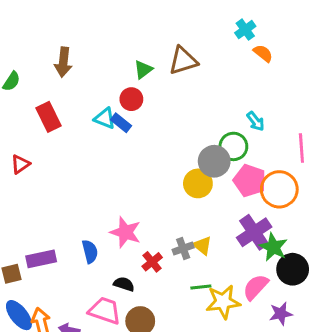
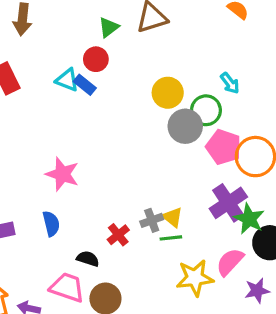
yellow circle: (198, 183) -> (168, 93), moved
pink star: (125, 232) -> (62, 174), moved
green line: (201, 287) -> (171, 238), moved

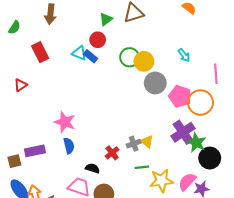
green circle: (206, 110) -> (130, 57), moved
pink star: (62, 174) -> (65, 122), moved
green line: (171, 238) -> (142, 167), moved
pink semicircle: (230, 262) -> (187, 182), moved

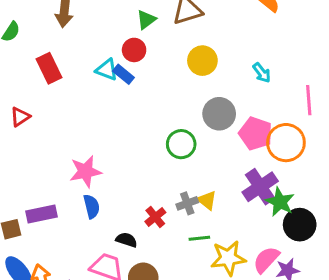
green circle: (130, 57) -> (181, 144), moved
yellow circle: (144, 61) -> (202, 61), moved
pink star: (65, 122) -> (85, 171), turned -30

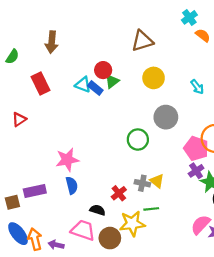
green triangle: (146, 20) -> (112, 81), moved
pink pentagon: (256, 133) -> (196, 148), moved
purple cross: (260, 187) -> (196, 171), size x0.6
gray cross: (187, 203) -> (142, 183), turned 32
yellow star: (228, 258) -> (132, 224), moved

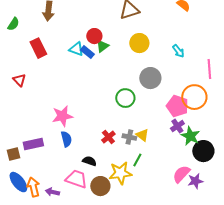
red triangle: (19, 119) -> (19, 80), turned -40
red cross: (119, 193) -> (108, 137), moved
green line: (151, 209) -> (137, 160), turned -56

